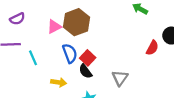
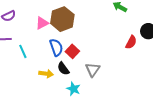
black semicircle: (85, 71) -> (63, 69), moved
gray triangle: (120, 78) -> (93, 70), moved

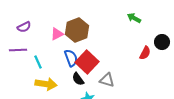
red square: (72, 51) -> (87, 62), size x1.6
gray triangle: (93, 70) -> (107, 80), turned -49
yellow arrow: (46, 74) -> (46, 84), moved, size x1.5

